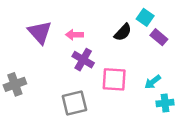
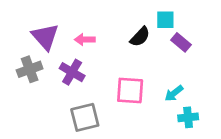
cyan square: (145, 17) -> (165, 20), turned -35
purple cross: (83, 60) -> (72, 72), moved
gray cross: (15, 84) -> (30, 69), moved

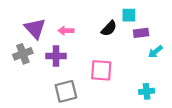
purple rectangle: (181, 42) -> (141, 33), turned -48
purple cross: (72, 72) -> (56, 56), turned -30
cyan arrow: (174, 93) -> (155, 52), moved

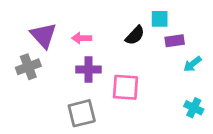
purple cross: (56, 56) -> (88, 70), moved
cyan cross: (147, 91) -> (194, 108), moved, turned 32

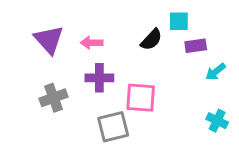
gray cross: (28, 67) -> (53, 98), moved
gray square: (82, 113) -> (113, 127), moved

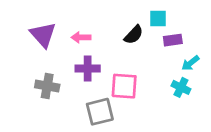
gray cross: (53, 98) -> (47, 86), turned 30
cyan cross: (217, 121) -> (181, 87), moved

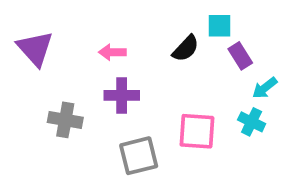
purple triangle: (43, 35) -> (35, 48), moved
purple rectangle: (173, 40) -> (240, 56), turned 66
pink square: (124, 86) -> (197, 131), moved

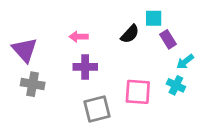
purple triangle: (35, 48) -> (25, 50), moved
gray cross: (65, 120) -> (33, 84), moved

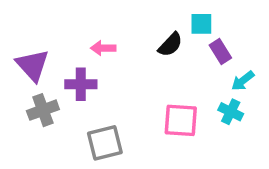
purple cross: (85, 67) -> (81, 84), moved
gray cross: (33, 84) -> (43, 110), turned -30
gray square: (97, 109) -> (105, 143), moved

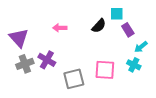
purple cross: (81, 84) -> (47, 60), moved, turned 30
gray square: (105, 143) -> (74, 79), moved

